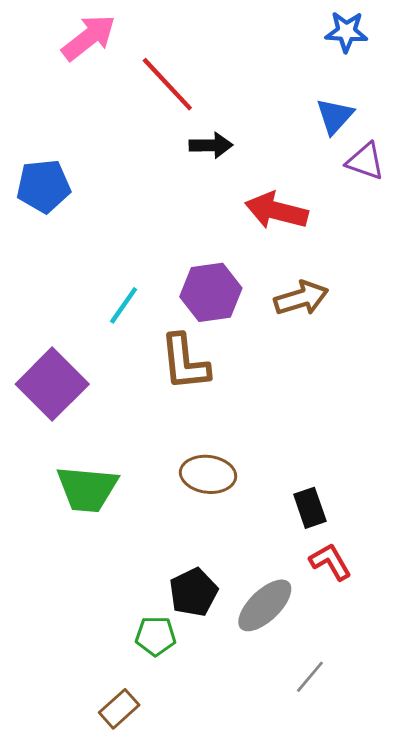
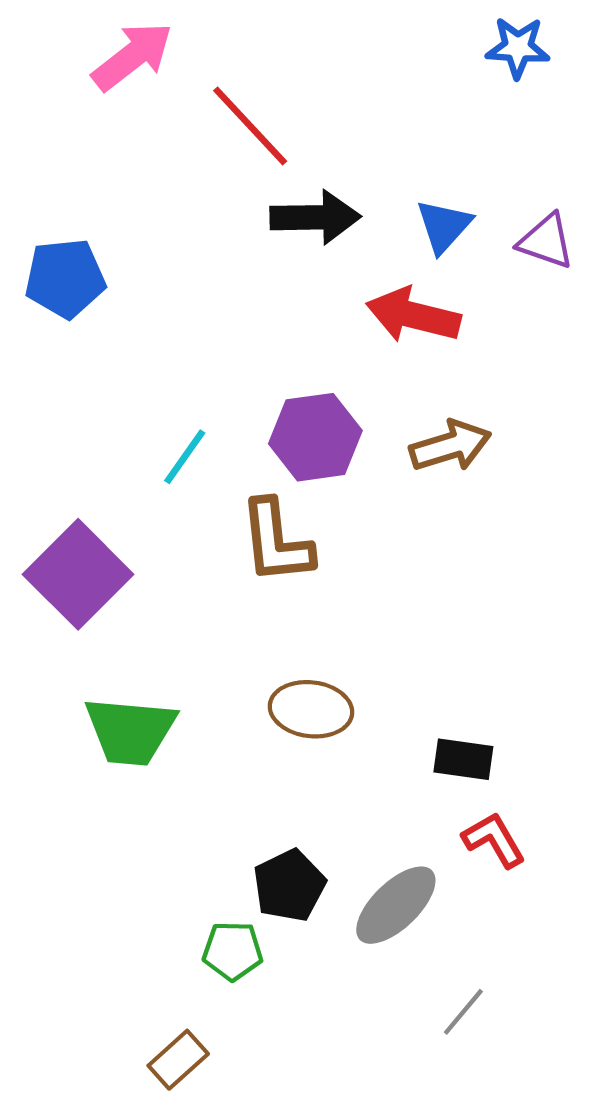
blue triangle: (335, 116) -> (444, 226), moved
black arrow: (211, 145) -> (315, 217), size x1.4
black rectangle: (310, 508) -> (463, 759), turned -63

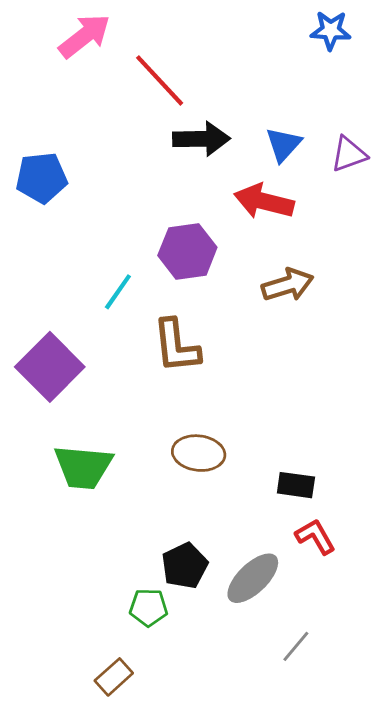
purple triangle: (546, 241) -> (349, 154), turned -39
purple hexagon: (315, 437) -> (187, 251), moved

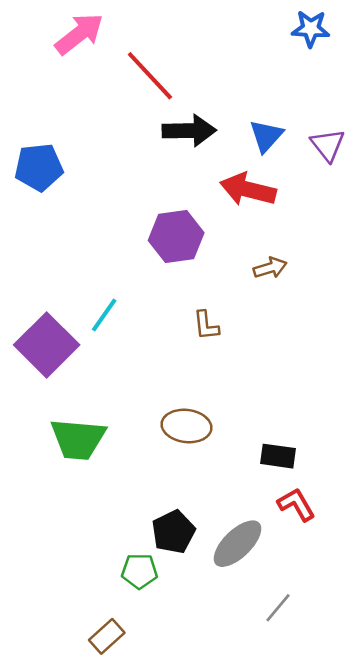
purple triangle: (349, 154) -> (328, 145), turned -48
brown arrow: (288, 285) -> (270, 268), size x0.7
cyan line: (118, 292) -> (104, 315), moved
brown L-shape: (176, 346) -> (206, 325), moved, size x0.6

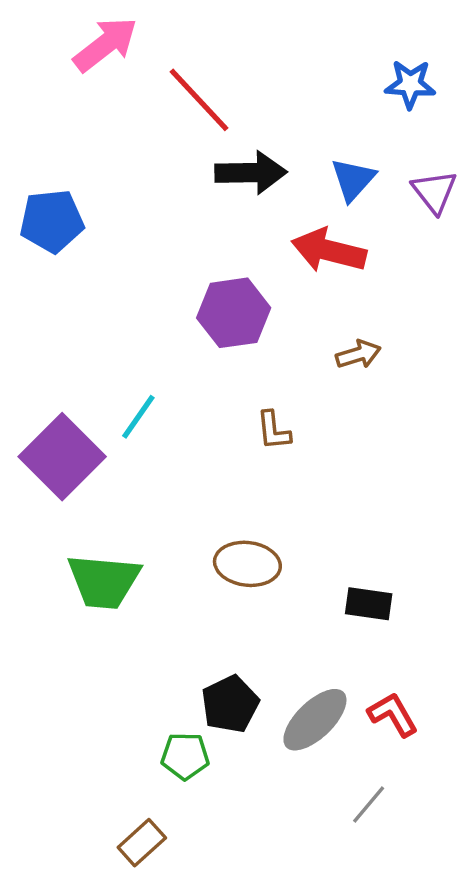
blue star: (311, 29) -> (410, 84), moved
red L-shape: (296, 504) -> (393, 715), moved

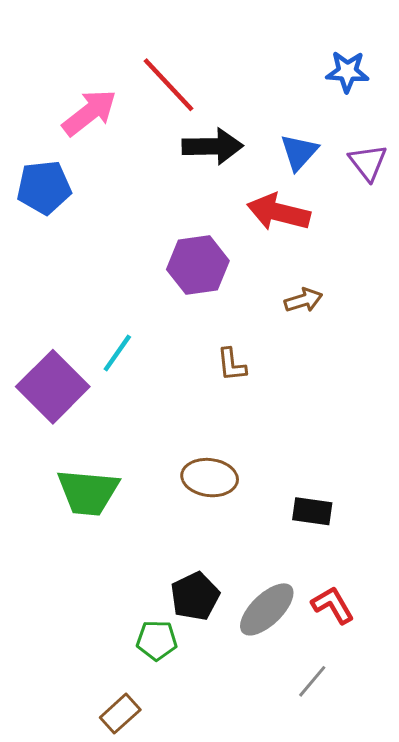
pink arrow: (105, 44) -> (89, 113), moved

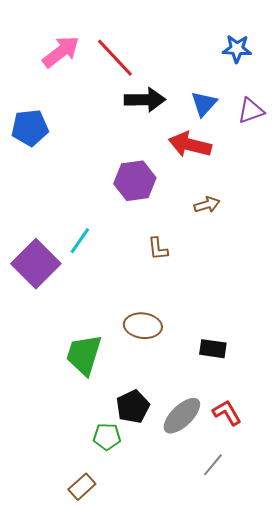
pink arrow: (89, 113) -> (61, 52), moved
purple triangle: (368, 162) -> (251, 111), turned 48
green trapezoid: (88, 492) -> (84, 355), moved, turned 102

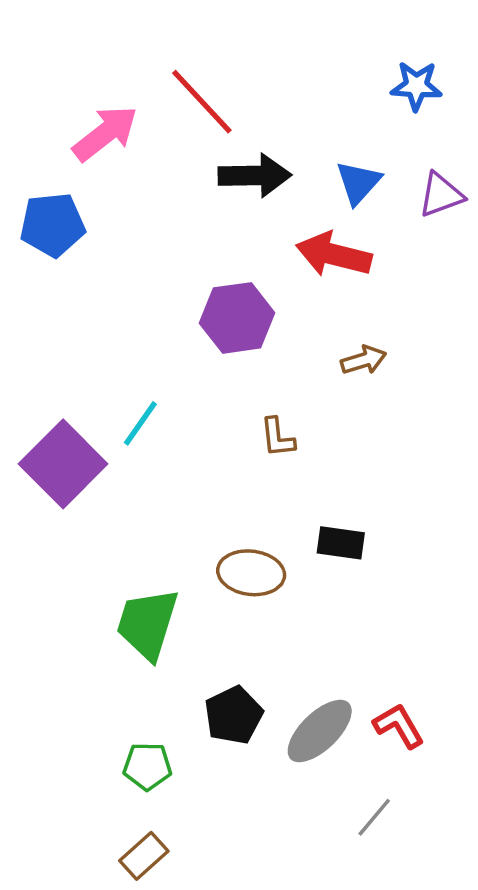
pink arrow: (61, 52) -> (105, 133), moved
black rectangle: (213, 349) -> (341, 543), moved
green pentagon: (107, 437) -> (147, 766), moved

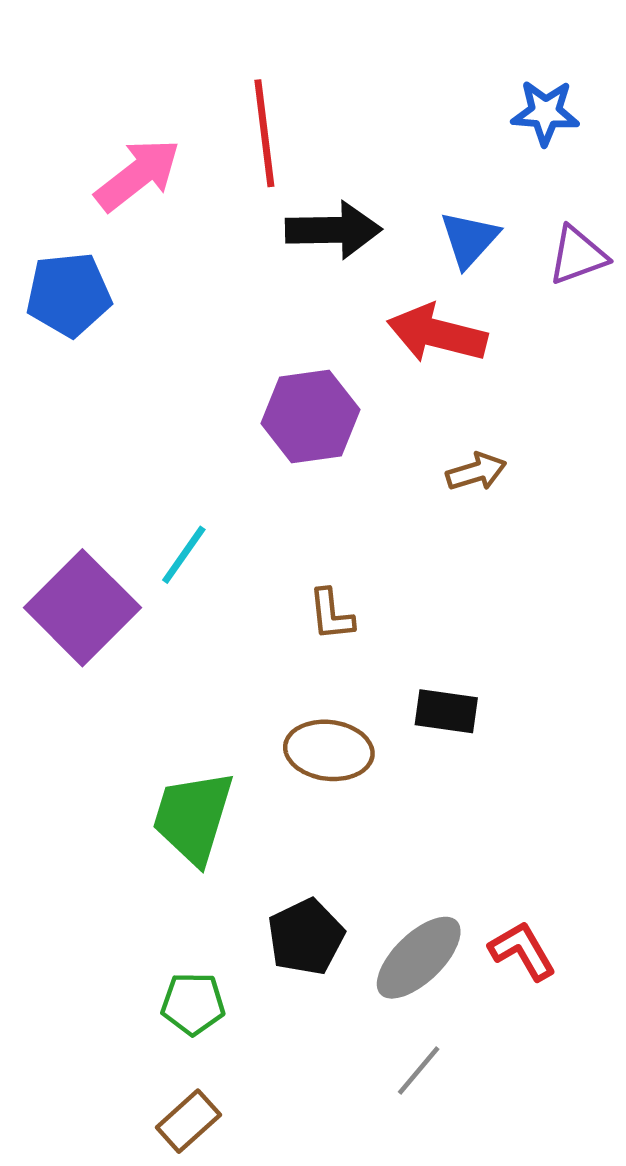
red line: (202, 102) -> (264, 133), turned 36
brown L-shape: (277, 437) -> (331, 615), moved
gray line: (374, 817) -> (419, 1071), moved

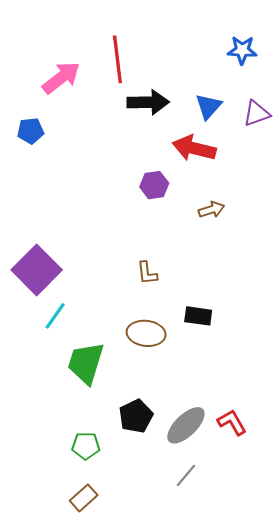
blue pentagon: (69, 294) -> (31, 131), size x0.7
purple hexagon: (310, 417) -> (154, 185), moved, size x0.7
cyan line: (184, 555) -> (55, 316), moved

